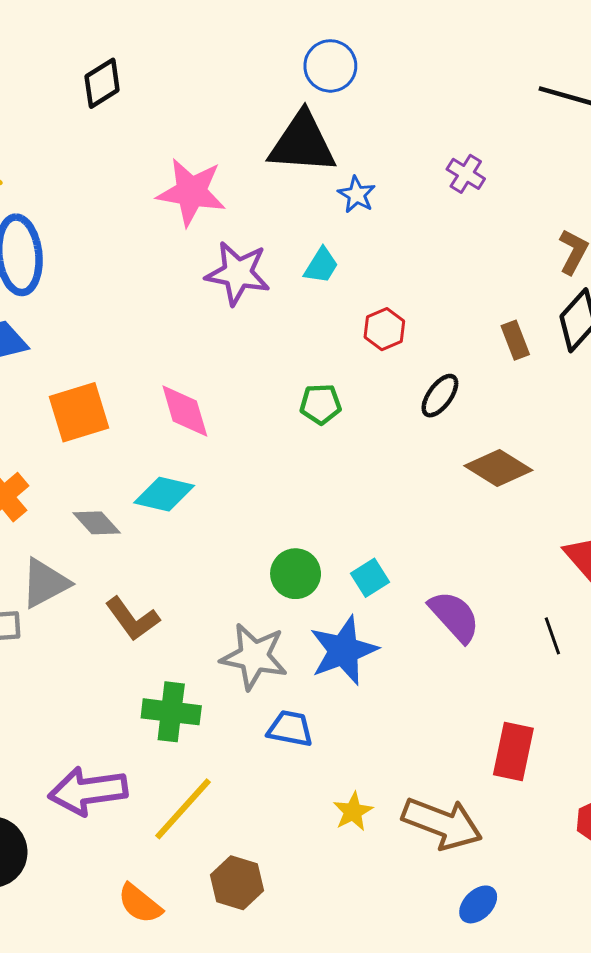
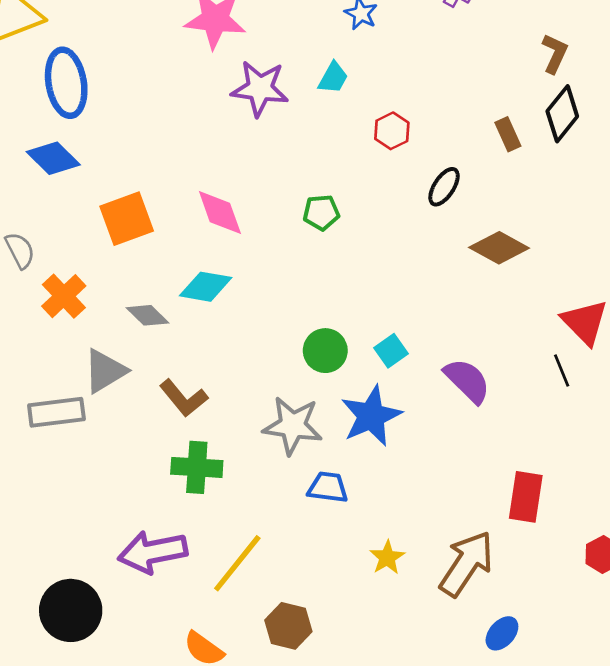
green pentagon: (321, 404) -> (321, 213), moved
black line: (552, 636) -> (562, 370), moved
green cross: (171, 712) -> (197, 467), moved
brown arrow: (442, 823) -> (466, 564), turned -74

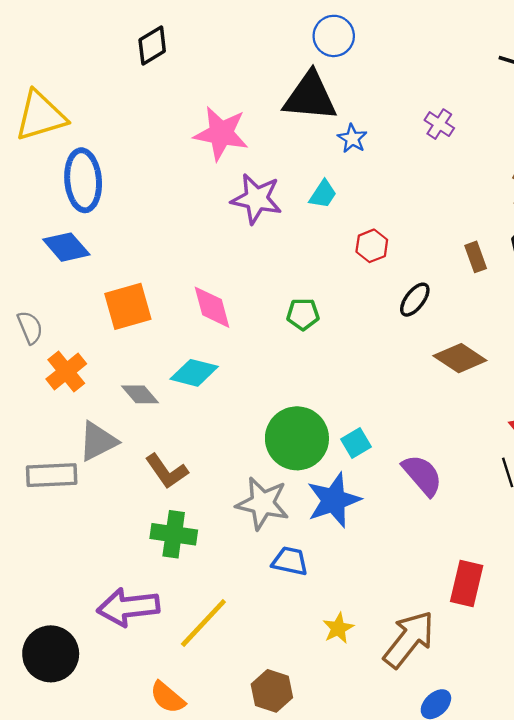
green circle: (325, 351) -> (297, 438), size x1.6
brown hexagon: (288, 626) -> (272, 691), moved

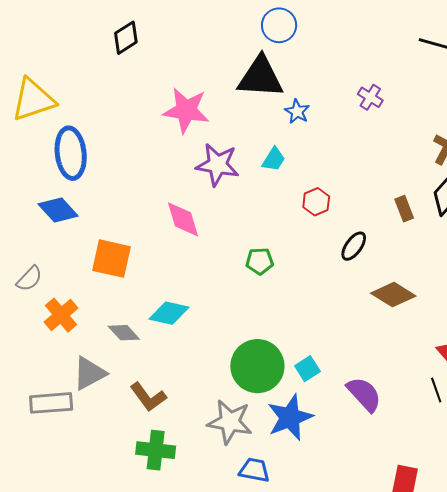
orange square: (128, 306) -> (112, 259), turned 30
pink diamond: (212, 307) -> (183, 219), moved
gray semicircle: (30, 327) -> (29, 279), turned 68

